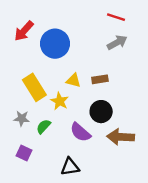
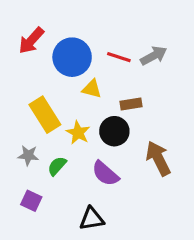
red line: (116, 17) -> (119, 57), moved
yellow triangle: (73, 80) -> (92, 89), moved
black circle: (101, 112) -> (114, 131), moved
brown arrow: (121, 137) -> (158, 158), moved, turned 60

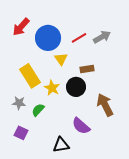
red line: (119, 57) -> (79, 38), turned -49
yellow triangle: (92, 89) -> (61, 59), turned 40
purple semicircle: (105, 174) -> (81, 126), moved

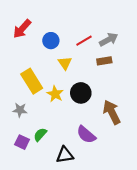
blue circle: (48, 38) -> (51, 41), size x0.6
brown rectangle: (87, 69) -> (104, 61), moved
green semicircle: (38, 110) -> (40, 135), moved

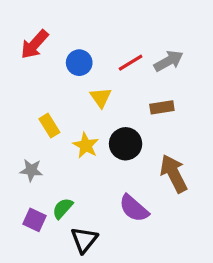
brown rectangle: (104, 61) -> (162, 107), moved
yellow rectangle: (32, 81) -> (49, 126), size x0.6
black triangle: (65, 155) -> (84, 240), moved, turned -42

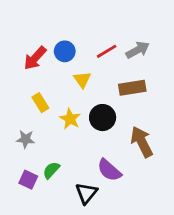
red arrow: (34, 44) -> (35, 58), moved
brown rectangle: (162, 107) -> (132, 88), size x1.4
black triangle: (84, 240) -> (86, 193), moved

